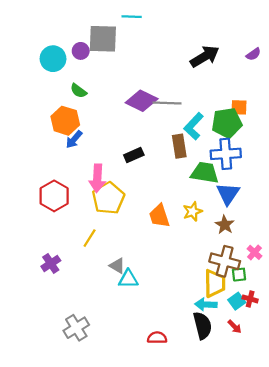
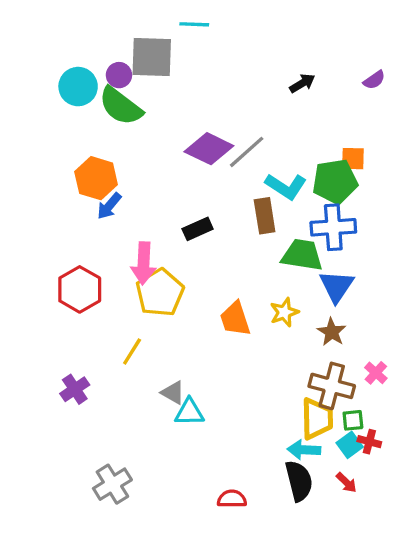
black arrow: (205, 56) -> (302, 83), size x0.6
green semicircle: (78, 91) -> (121, 106), moved, size x1.8
gray line: (167, 103) -> (247, 152), turned -44
cyan L-shape: (194, 126) -> (286, 186), turned -100
green square: (239, 275) -> (353, 420), moved

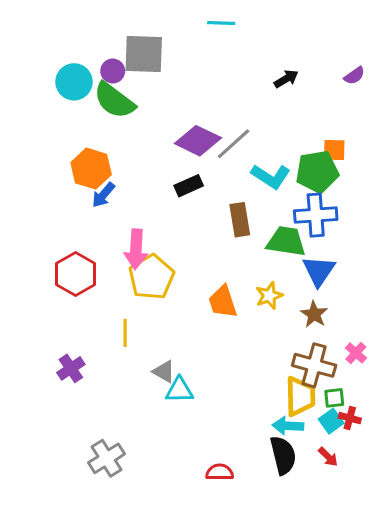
cyan line: (194, 24) -> (221, 23), moved
brown rectangle: (265, 216) -> (240, 220), moved
black rectangle: (198, 229) -> (189, 186), moved
yellow line: (132, 352) -> (125, 333), turned -32

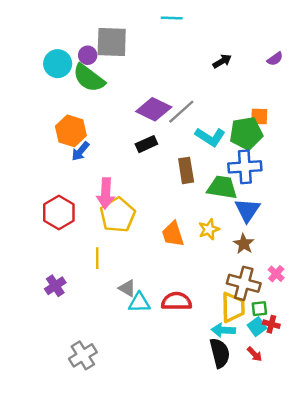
red semicircle: (220, 472) -> (176, 301), moved, size x1.4

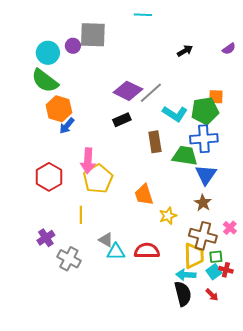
green semicircle: (89, 78) -> (45, 81), moved
yellow star: (209, 229) -> (168, 216), moved
gray cross: (83, 355) -> (69, 259), moved, turned -30

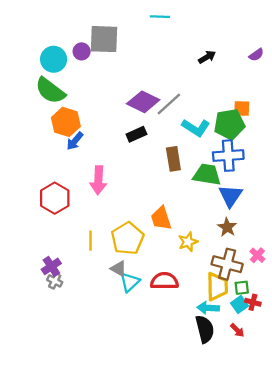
yellow pentagon: (98, 179) -> (127, 238), moved
cyan triangle: (116, 252) -> (130, 282), turned -42
gray cross: (69, 259) -> (55, 281), moved, size x0.6

